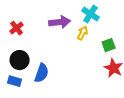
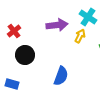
black circle: (20, 60) -> (25, 55), moved
blue semicircle: (42, 73) -> (61, 76), moved

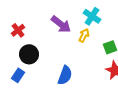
purple arrow: (57, 25) -> (61, 24), turned 45
blue rectangle: (12, 84) -> (18, 75), moved, turned -72

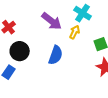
blue semicircle: (65, 75) -> (56, 55), moved

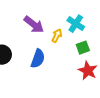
cyan cross: (83, 13) -> (76, 24), moved

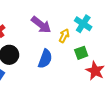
green square: (83, 48) -> (81, 53), moved

